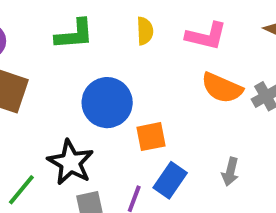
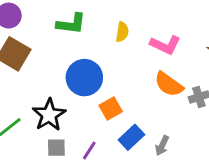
orange square: (151, 137) -> (111, 108), turned -30
blue rectangle: (170, 180) -> (131, 137), moved

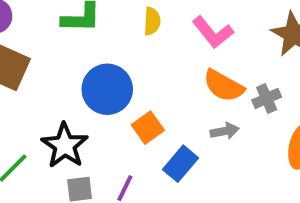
pink L-shape: (165, 45) -> (213, 32), turned 32
gray arrow: (162, 146) -> (225, 131), moved, turned -120

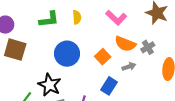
yellow semicircle: (152, 21) -> (77, 17), moved
orange square: (148, 128) -> (103, 57), moved

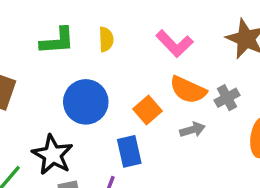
blue rectangle: (109, 86) -> (129, 151), moved, turned -48

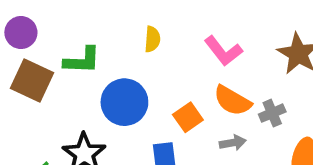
green L-shape: (57, 41) -> (82, 60), moved

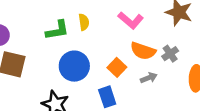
green L-shape: (82, 60) -> (57, 30), moved

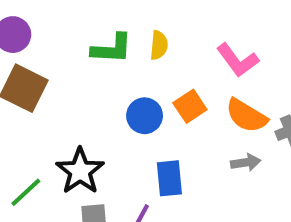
blue circle: (74, 66) -> (145, 116), moved, size x0.7
orange square: (117, 67) -> (190, 106), moved

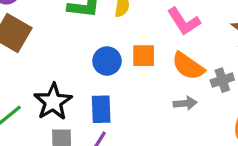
orange square: (190, 106) -> (144, 56), turned 30
blue rectangle: (169, 178) -> (101, 109), moved

